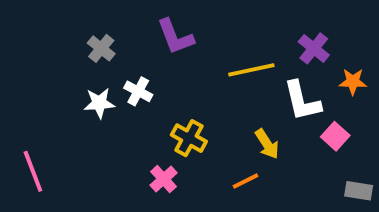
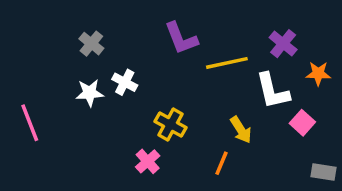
purple L-shape: (175, 37) -> (181, 38), moved
pink line: (33, 171) -> (30, 123), moved
orange line: (246, 181) -> (222, 163), turned -40

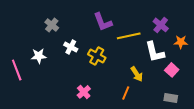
white star: (90, 93) -> (39, 56), moved
yellow cross: (171, 124) -> (97, 56), moved
gray rectangle: (324, 172) -> (171, 98), moved

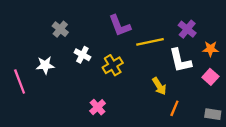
yellow cross: (97, 56) -> (113, 65), turned 30
pink square: (172, 70) -> (210, 77), moved
orange line: (126, 93) -> (174, 108), moved
gray rectangle: (171, 98) -> (213, 114), moved

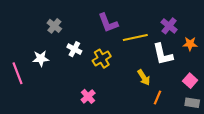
pink square: (210, 77) -> (190, 81), moved

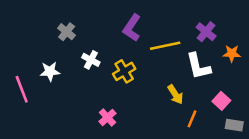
purple L-shape: (108, 23) -> (132, 28), turned 55
pink square: (190, 81) -> (221, 101), moved

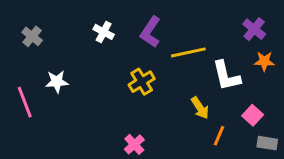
gray cross: (67, 32) -> (32, 36), moved
purple cross: (206, 32) -> (254, 29), moved
white cross: (91, 60) -> (104, 32), moved
pink cross: (107, 117) -> (134, 144), moved

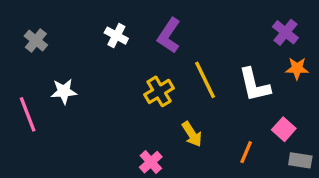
yellow line: (188, 52) -> (205, 80), moved, turned 76
yellow arrow: (200, 108) -> (192, 134), moved

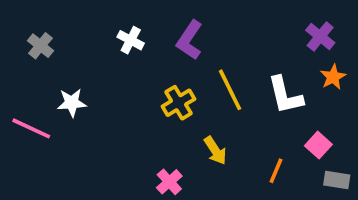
orange star: (297, 68) -> (333, 77), turned -30
pink line: (28, 114) -> (31, 128), turned -44

